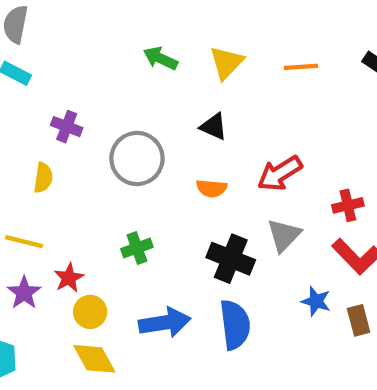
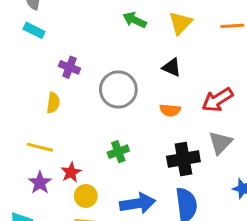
black cross: (231, 259) -> (183, 159), turned -32

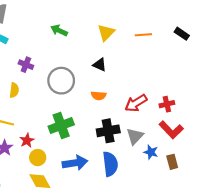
green arrow: (135, 20) -> (59, 30), moved
red arrow: (217, 100) -> (136, 103), moved
gray triangle: (220, 143) -> (135, 136), moved
green cross: (118, 152) -> (61, 125), size x1.6

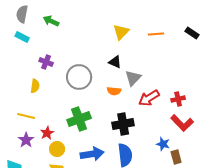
green arrow: (59, 30) -> (51, 21), moved
gray triangle: (135, 136) -> (133, 78), moved
brown rectangle: (172, 162) -> (176, 157), moved

